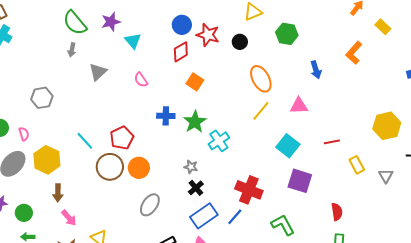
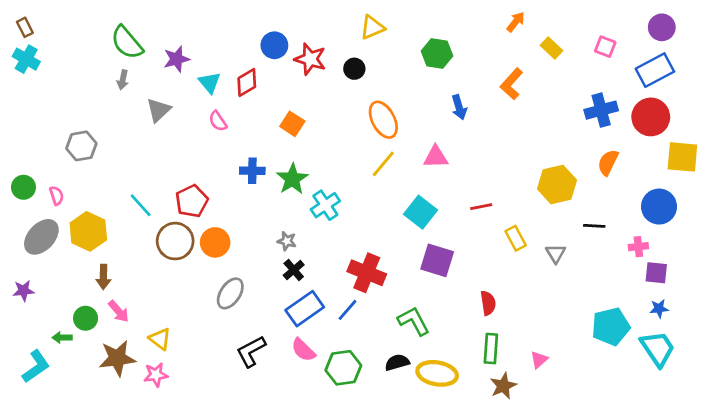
purple star: (111, 22) -> (177, 59), moved
green hexagon: (287, 34) -> (437, 54), moved
cyan triangle: (133, 41) -> (210, 82), moved
red diamond: (181, 52) -> (247, 82), moved
green circle: (24, 213) -> (86, 318), moved

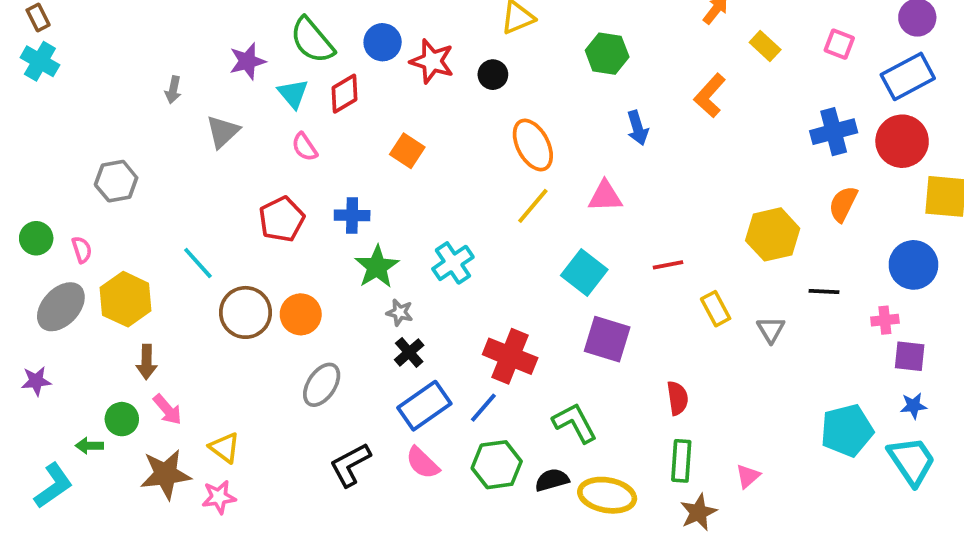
green semicircle: (127, 43) -> (312, 40), moved
green star: (292, 179) -> (377, 267), moved
red pentagon: (192, 201) -> (282, 219), moved
green hexagon: (343, 368) -> (497, 465), moved

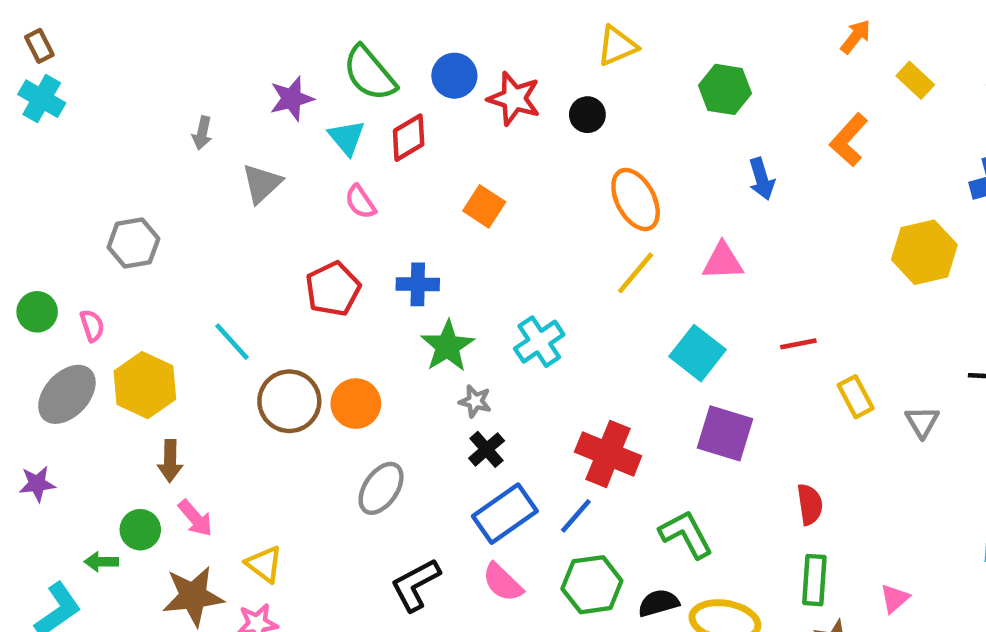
yellow hexagon: (773, 234) -> (924, 252), moved

